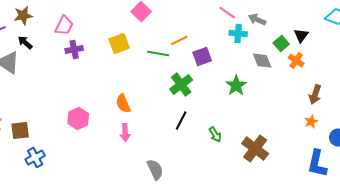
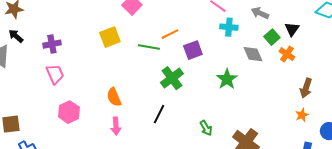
gray arrow: (257, 20) -> (260, 13), moved
pink trapezoid: (64, 26) -> (55, 74), moved, turned -50
purple cross: (74, 50) -> (52, 44), moved
black line: (181, 121) -> (159, 114), moved

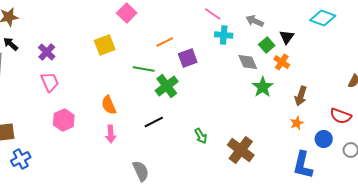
purple cross: (52, 44) -> (47, 52), turned -36
green line: (149, 47) -> (144, 69), moved
green star: (227, 79) -> (263, 87), moved
black line: (159, 114) -> (154, 122), turned 36

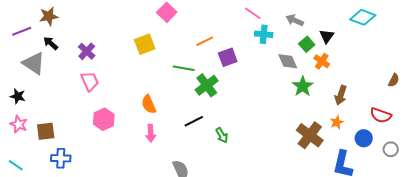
green arrow: (201, 136) -> (222, 135), moved
brown cross: (241, 150) -> (310, 135), moved
blue cross: (21, 159) -> (61, 158), turned 30

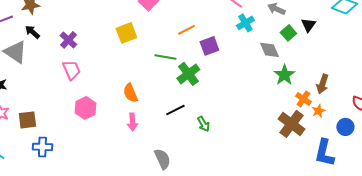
cyan cross: (264, 34) -> (245, 23), turned -36
orange cross: (322, 61) -> (303, 99), moved

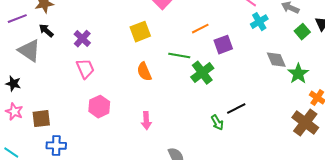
gray diamond: (269, 50) -> (276, 60), moved
orange semicircle: (130, 93) -> (144, 72), moved
black line: (175, 110) -> (236, 109), moved

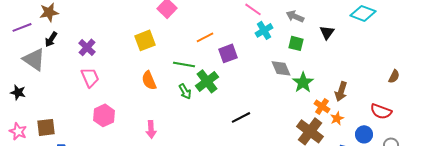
black arrow: (46, 31) -> (51, 39), turned -98
green square: (302, 32) -> (296, 43), moved, turned -35
pink star: (14, 112) -> (18, 131), moved
green arrow: (217, 123) -> (185, 91), moved

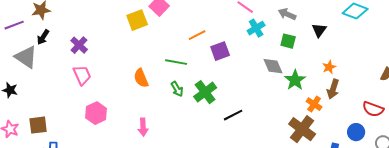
yellow square: (145, 40) -> (137, 20), moved
green cross: (207, 81) -> (205, 92), moved
orange star: (337, 118) -> (329, 67), moved

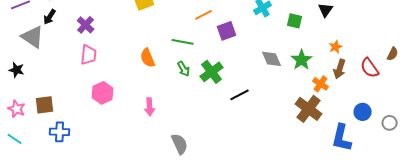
gray diamond: (273, 66) -> (272, 59), moved
pink trapezoid: (82, 75) -> (89, 55), turned 30
red semicircle: (373, 109) -> (370, 68), moved, turned 35

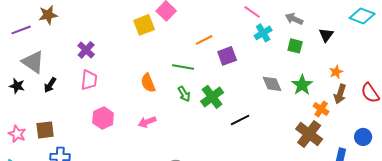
black arrow: (50, 17) -> (50, 85), moved
black star: (17, 70) -> (17, 86), moved
pink arrow: (150, 107) -> (147, 122), moved, turned 72

